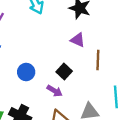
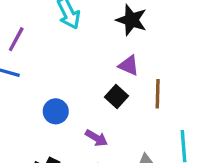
black square: (64, 71) -> (117, 96), moved

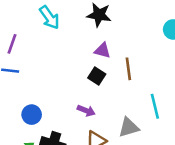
blue circle: (56, 111) -> (32, 115), moved

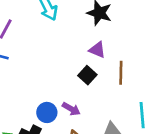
blue circle: (32, 115) -> (47, 112), moved

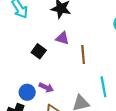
black square: (87, 75) -> (39, 51), moved

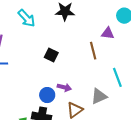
purple triangle: (62, 38) -> (108, 33), moved

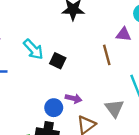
cyan arrow: (27, 18) -> (33, 49), moved
gray triangle: (99, 96) -> (114, 108), turned -42

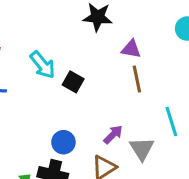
purple triangle: (123, 34) -> (131, 49), moved
purple arrow: (74, 98) -> (113, 135), moved, turned -63

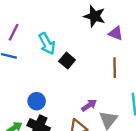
purple triangle: (131, 49) -> (116, 33), moved
blue circle: (63, 142) -> (37, 101), moved

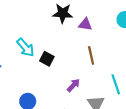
purple arrow: (89, 105) -> (73, 85), moved

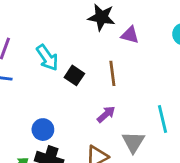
brown line: (91, 55) -> (112, 73), moved

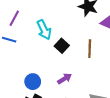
purple arrow: (106, 114) -> (65, 79), moved

